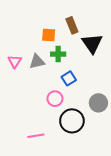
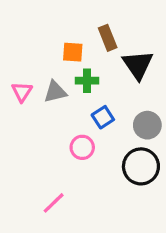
gray circle: (98, 103) -> (147, 125), moved
black circle: (72, 121) -> (141, 166), moved
pink line: (36, 136) -> (54, 203), turned -35

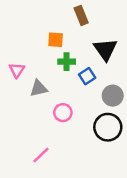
brown rectangle: (108, 38) -> (81, 15), moved
gray triangle: (55, 92) -> (39, 88), moved
blue square: (103, 117) -> (87, 76), moved

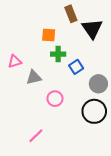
black triangle: (105, 49) -> (92, 29), moved
pink triangle: (17, 70) -> (15, 62), turned 40

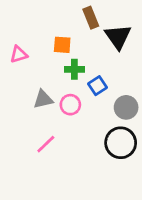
pink triangle: (15, 62) -> (19, 54), moved
pink circle: (55, 99) -> (70, 105), moved
pink line: (36, 136) -> (46, 144), moved

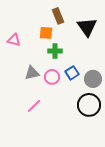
brown rectangle: (91, 18) -> (58, 16), moved
pink triangle: (19, 54) -> (14, 40), turned 32
blue square: (98, 86) -> (72, 73), moved

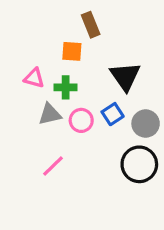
black triangle: (87, 27) -> (125, 76), moved
pink triangle: (14, 40) -> (34, 78), moved
green cross: (55, 51) -> (66, 87), moved

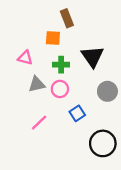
green cross: (66, 87) -> (61, 65), moved
blue square: (113, 114) -> (77, 113), moved
black circle: (139, 164) -> (103, 143), moved

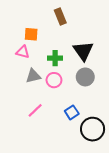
orange square: (53, 38) -> (31, 34), moved
gray circle: (107, 91) -> (85, 77), moved
blue square: (77, 113) -> (72, 112), moved

